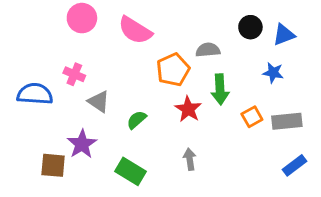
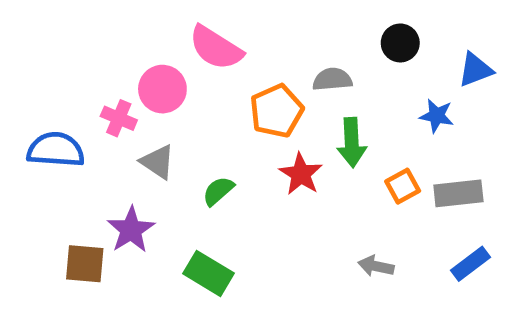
pink circle: (82, 18) -> (162, 89), moved
blue triangle: (284, 35) -> (475, 70), moved
gray arrow: (190, 159) -> (376, 266), moved, turned -70

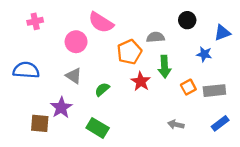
pink cross: (119, 118) -> (35, 21), moved, turned -35

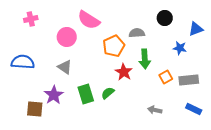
green semicircle: (102, 89) -> (108, 93), moved
blue rectangle: (220, 123) -> (194, 109), turned 63
green rectangle: (98, 128) -> (86, 94), moved, turned 42

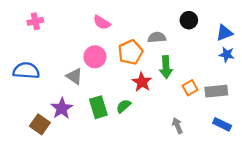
pink semicircle: (89, 20) -> (102, 22), size x0.7
pink circle: (67, 37) -> (95, 57), moved
blue star: (180, 48) -> (227, 55), moved
brown square: (35, 109) -> (40, 124), turned 30
gray arrow: (155, 110) -> (177, 126), turned 56

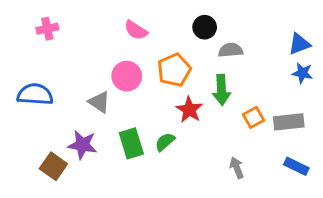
black circle: (189, 20) -> (205, 27), moved
gray semicircle: (157, 37) -> (231, 50), moved
purple star: (62, 108) -> (82, 145), turned -30

